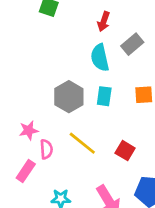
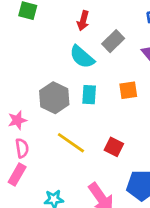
cyan semicircle: (100, 58) -> (82, 57), turned -32
pink star: (29, 130) -> (17, 120), moved
pink semicircle: (46, 149) -> (22, 148), moved

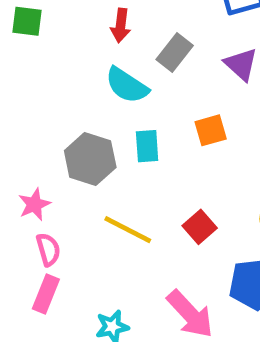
red square: (114, 147) -> (200, 227), turned 30

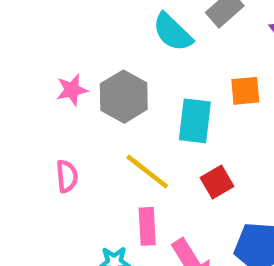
cyan rectangle: (147, 146) -> (195, 121), moved, size x1.4
pink star: (34, 204) -> (72, 90), moved
pink rectangle: (46, 294) -> (147, 226), moved, turned -36

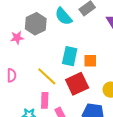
orange square: (245, 91) -> (90, 61), moved
gray hexagon: (124, 97) -> (36, 24), moved
red square: (217, 182) -> (77, 84), size x1.6

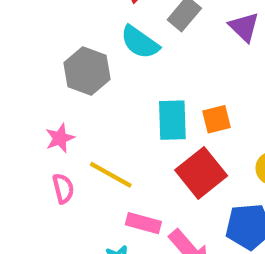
pink star: (17, 38) -> (60, 138), moved
yellow line: (47, 76) -> (111, 175), moved
pink rectangle: (45, 100) -> (143, 223), turned -63

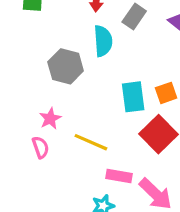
cyan semicircle: (140, 42) -> (103, 41), turned -124
pink semicircle: (63, 188) -> (41, 147), moved

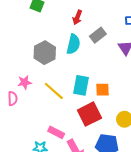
yellow line: (91, 142) -> (54, 91), moved

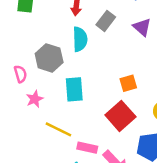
cyan rectangle: (81, 85) -> (74, 89), moved
yellow line: (54, 91) -> (58, 129), moved
pink semicircle: (13, 99) -> (20, 74), moved

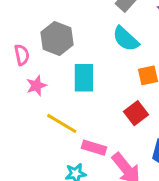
cyan semicircle: (80, 39) -> (126, 39), moved, turned 130
red square: (120, 116) -> (136, 113), size x0.7

